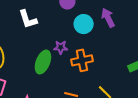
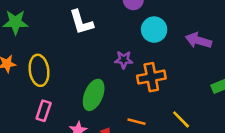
purple arrow: (108, 18) -> (198, 40), moved, turned -48
green ellipse: (43, 62) -> (94, 95), moved

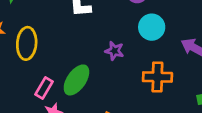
orange cross: (151, 77) -> (157, 77), moved
pink rectangle: (44, 111) -> (44, 88), moved

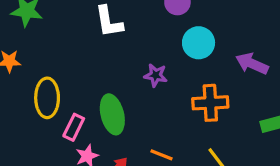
yellow ellipse: (27, 43) -> (47, 98), moved
green ellipse: (76, 80) -> (112, 114), turned -44

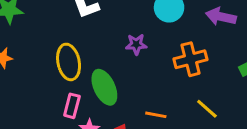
yellow ellipse: (47, 98) -> (69, 62), moved

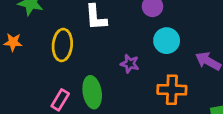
yellow ellipse: (69, 62) -> (62, 45), moved

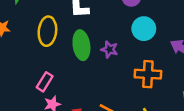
green ellipse: (92, 92) -> (81, 45), moved

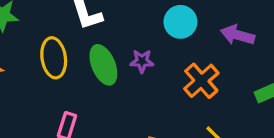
orange cross: (148, 74) -> (201, 81), turned -30

